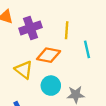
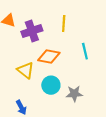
yellow line: (67, 30) -> (64, 24), moved

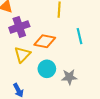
purple cross: (32, 31) -> (19, 27), moved
yellow triangle: (25, 70) -> (22, 55), turned 36

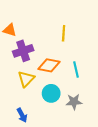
cyan line: (80, 36) -> (76, 70), moved

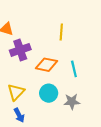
yellow triangle: (26, 79) -> (16, 92), moved

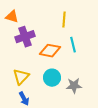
cyan line: (74, 69) -> (73, 45), moved

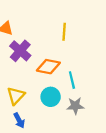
purple cross: (25, 37) -> (20, 51), turned -30
cyan line: (73, 45) -> (72, 80), moved

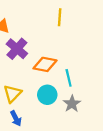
yellow line: (64, 32) -> (60, 17), moved
gray star: (75, 106) -> (72, 104), turned -30

